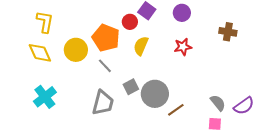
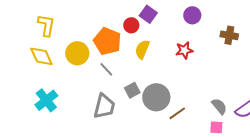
purple circle: (182, 13) -> (192, 15), moved

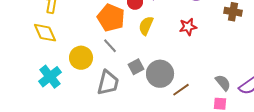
yellow circle: (77, 53) -> (81, 58), moved

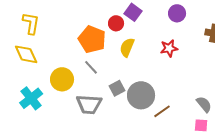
gray trapezoid: (108, 83) -> (89, 104), turned 80

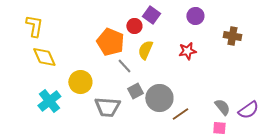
yellow L-shape: (31, 23) -> (34, 26), moved
gray line: (91, 67) -> (124, 66), moved

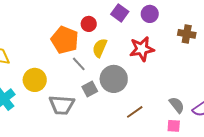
purple square: (151, 15) -> (120, 13), moved
red star: (187, 51) -> (142, 49), size x1.4
gray circle: (159, 98) -> (114, 79), moved

